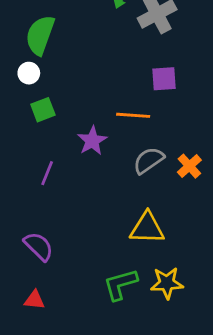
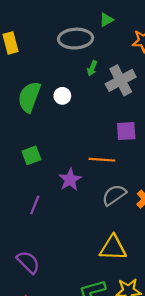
white circle: (29, 73) -> (62, 96), moved

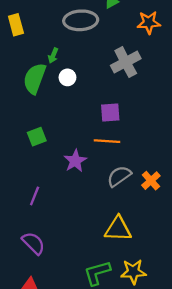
green arrow: (92, 68) -> (53, 55), moved
purple square: (126, 131) -> (110, 113), moved
purple line: (35, 205) -> (35, 196), moved

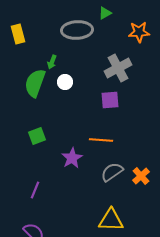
purple square: (110, 113) -> (110, 100), moved

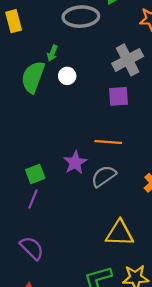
green square: (37, 136) -> (35, 174), moved
gray semicircle: (112, 172) -> (104, 176), moved

